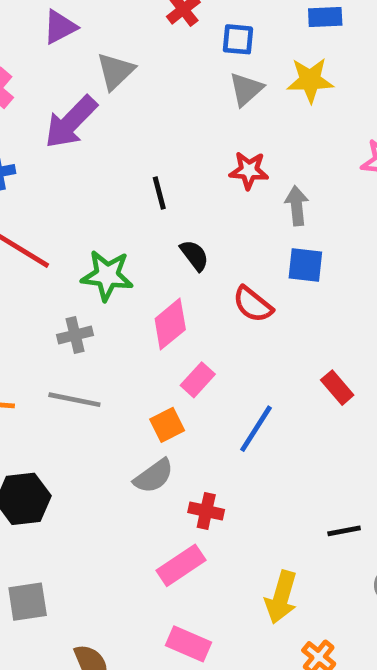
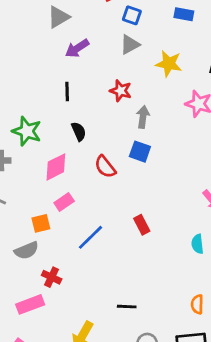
yellow star: (310, 80) -> (169, 64), moved
purple arrow: (71, 122) -> (77, 48), moved, size x0.7

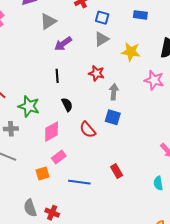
blue line: (90, 237) -> (79, 182), turned 55
gray semicircle: (26, 250) -> (30, 208), moved, turned 96

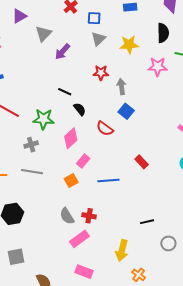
black line: (57, 76) -> (65, 92), moved, turned -48
blue square: (113, 117) -> (126, 111), turned 35

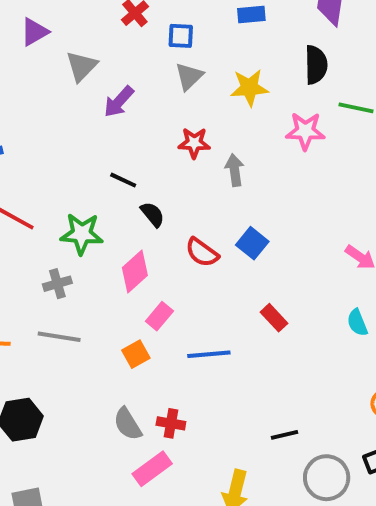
blue square: (126, 111) -> (252, 243), moved
gray circle: (168, 243) -> (327, 478), size x1.5

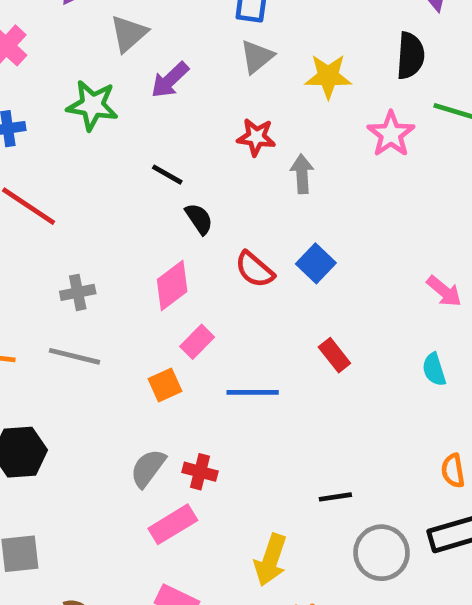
pink star: (305, 131) -> (391, 134), turned 30
green star: (82, 234) -> (92, 105), moved
gray semicircle: (128, 424) -> (148, 468), turned 64

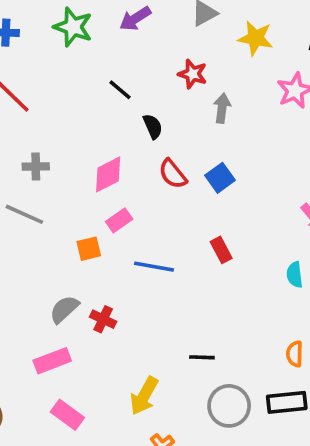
black semicircle: (199, 219) -> (153, 126), moved
pink rectangle: (173, 524) -> (52, 361), moved

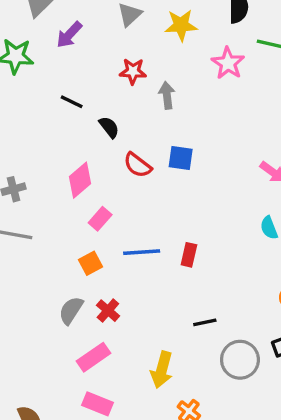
blue square: (220, 178) -> (181, 158), turned -32
orange square: (89, 249) -> (90, 263), moved
red rectangle: (221, 250) -> (189, 255), moved, turned 55
red cross: (103, 319) -> (108, 311), turned 30
pink rectangle: (52, 361) -> (93, 357), moved

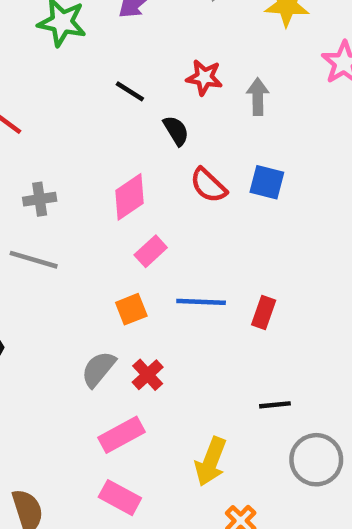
red star: (133, 71) -> (204, 77), moved

